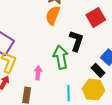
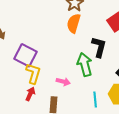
pink arrow: (38, 73) -> (63, 82), turned 104

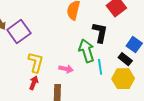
purple square: (25, 55) -> (19, 31), moved, turned 30
cyan line: (95, 100) -> (100, 67), moved

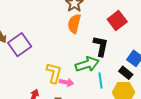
green arrow: (87, 51) -> (87, 64), turned 90
yellow L-shape: (36, 62) -> (54, 73), moved

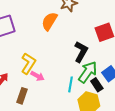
orange semicircle: (74, 24) -> (49, 21), moved
green arrow: (87, 64) -> (88, 72), moved, turned -55

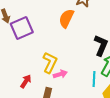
pink arrow: (37, 76) -> (60, 74), turned -40

